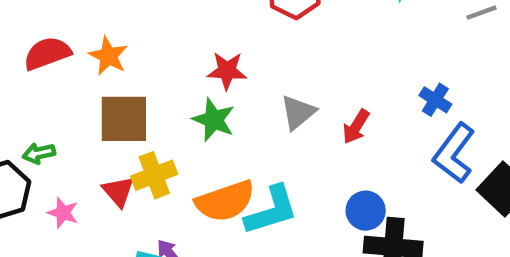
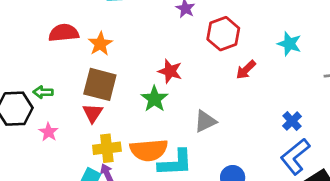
gray triangle: (298, 112) -> (205, 121), moved
red arrow: (356, 127) -> (246, 70), moved
yellow cross: (154, 175) -> (107, 148), moved
red triangle: (118, 191) -> (93, 113), moved

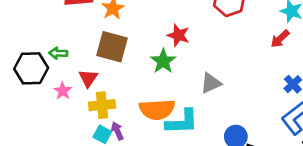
red arrow: (246, 70) -> (280, 39), moved
red triangle: (93, 113) -> (88, 78), moved
yellow cross: (107, 148) -> (102, 105), moved

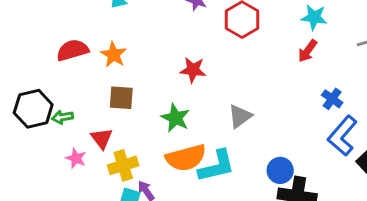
brown square: (112, 47) -> (121, 98), size x0.7
green star: (163, 61) -> (175, 118), moved
black hexagon: (31, 68) -> (33, 109), moved

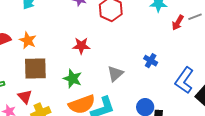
red arrow: (308, 51) -> (178, 23), moved
brown square: (121, 98) -> (35, 69), size x1.4
blue cross: (332, 99) -> (151, 61), moved

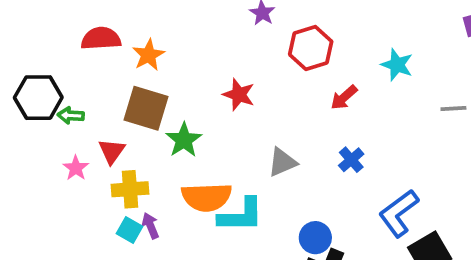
red arrow: (178, 23) -> (344, 97), moved
green star: (73, 79) -> (184, 140), moved

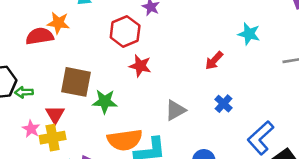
red hexagon: (311, 48) -> (125, 31), moved
orange star: (148, 55) -> (58, 23), moved, turned -30
green star: (184, 140) -> (105, 101), turned -30
yellow cross: (130, 189) -> (53, 138), moved

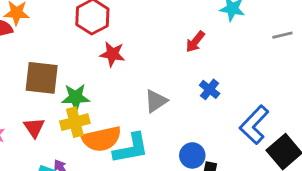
red triangle: (55, 114) -> (34, 128), moved
yellow cross: (53, 138) -> (75, 122), moved

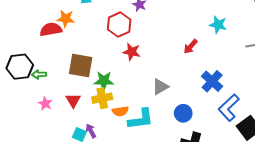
blue cross: (210, 89) -> (212, 81), moved, size x1.5
orange semicircle: (102, 139) -> (120, 111), size x0.6
blue circle: (192, 155) -> (183, 113), moved

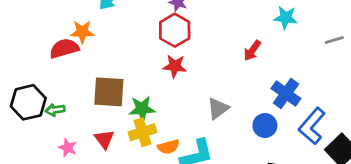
red hexagon: (119, 25) -> (175, 30), moved
blue circle: (183, 113) -> (265, 126), moved

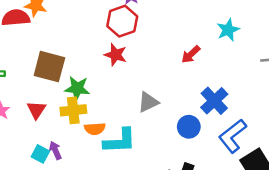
cyan star: (286, 18) -> (228, 30), turned 30

